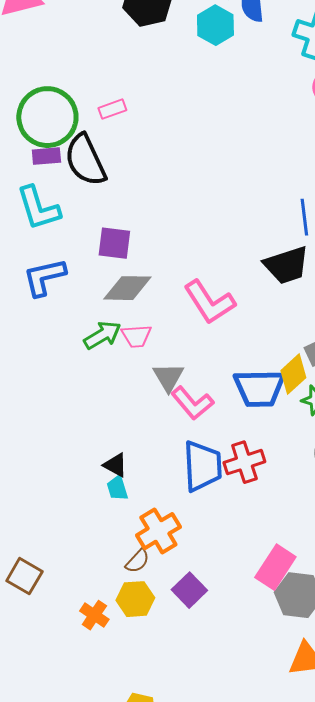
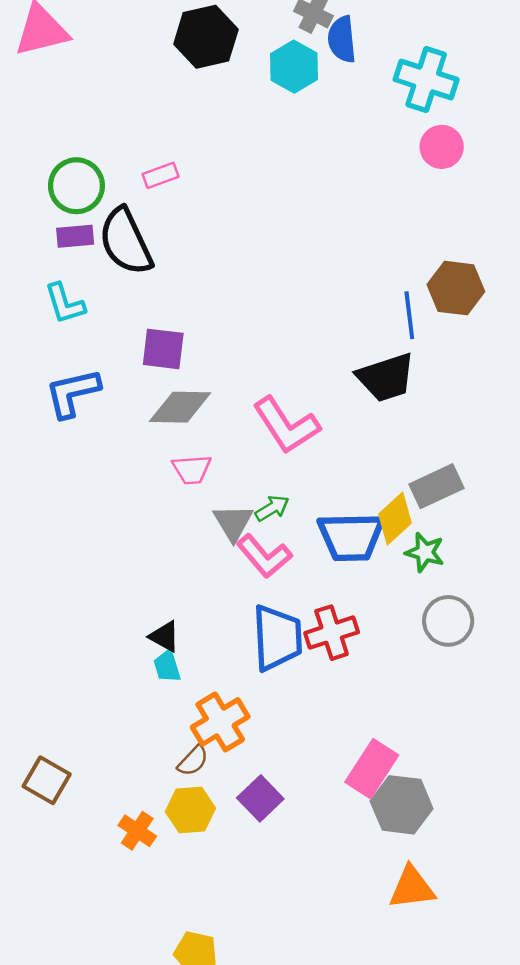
green circle: (47, 117) -> (76, 186), size x0.7
cyan L-shape: (38, 208) -> (65, 304), size x0.7
green arrow: (102, 335) -> (272, 508), moved, size x0.7

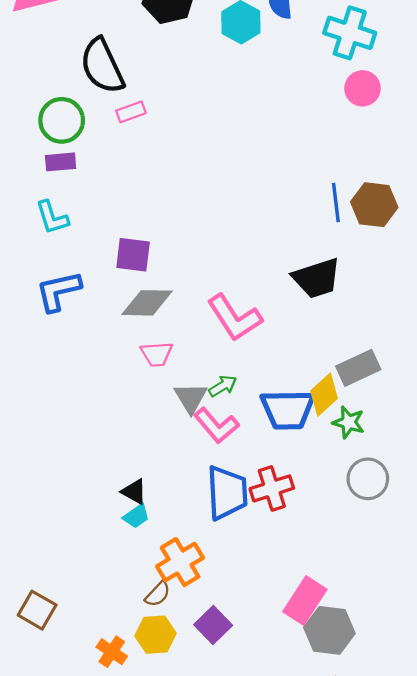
black semicircle: (126, 241) -> (102, 66), moved
blue line: (409, 315) -> (336, 203), moved
cyan trapezoid: (167, 666) -> (136, 516), turned -108

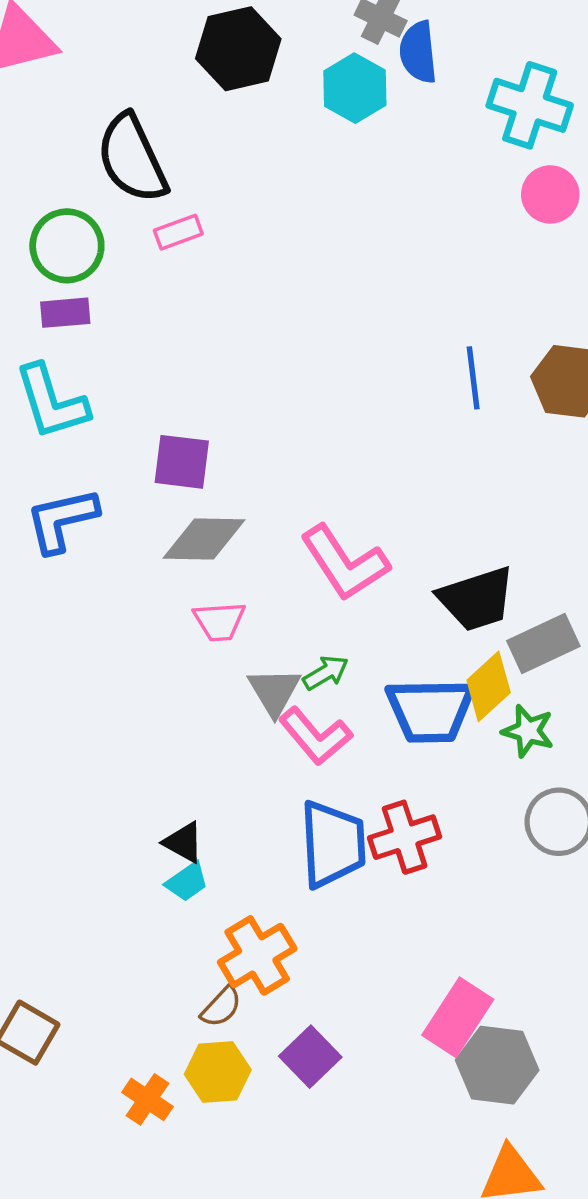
blue line: (336, 203) -> (473, 378), moved
cyan L-shape: (52, 217) -> (51, 402), size x1.4
black trapezoid: (317, 278) -> (477, 599), moved

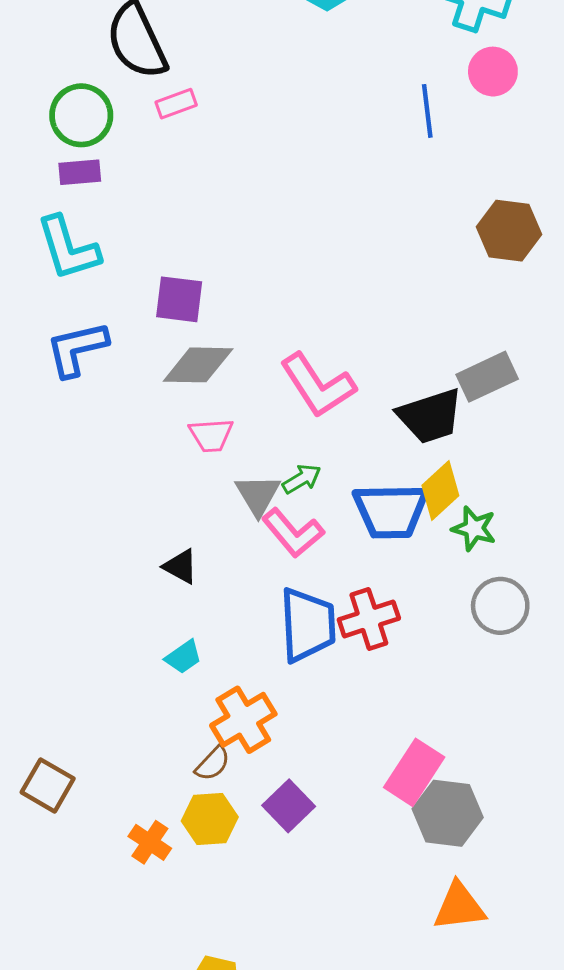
blue line: (473, 378) -> (427, 111), moved
gray rectangle: (543, 644) -> (487, 377), moved
black triangle: (183, 842) -> (181, 566), moved

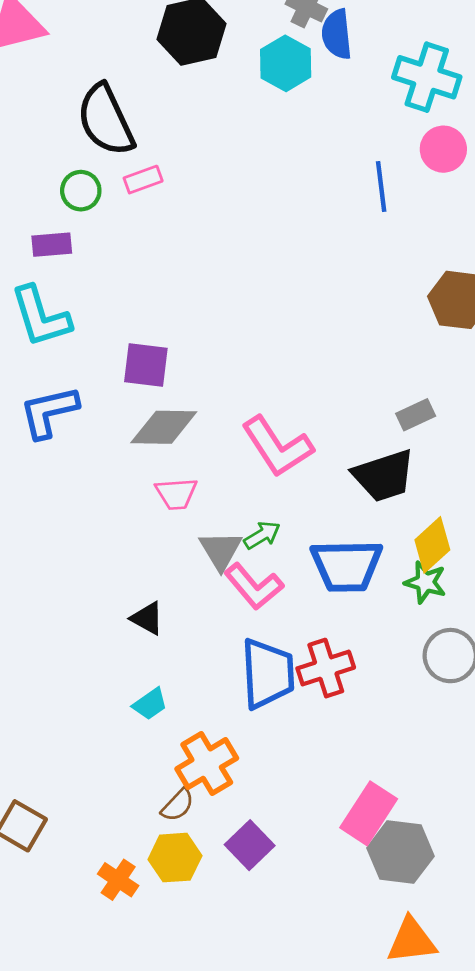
green circle: (81, 115) -> (81, 191), moved, size x0.7
gray rectangle: (487, 377) -> (416, 415), moved, size x0.7
yellow diamond: (440, 491) -> (432, 545), moved

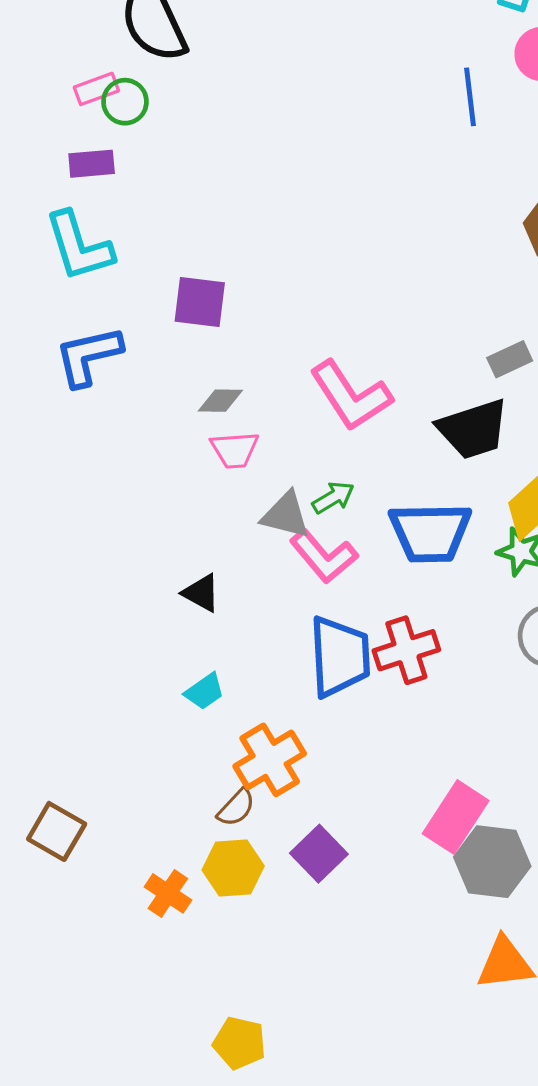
pink rectangle: (143, 180) -> (96, 89), moved
gray diamond: (164, 427) -> (220, 401), moved, size x0.6
gray triangle: (221, 550) -> (286, 515), turned -45

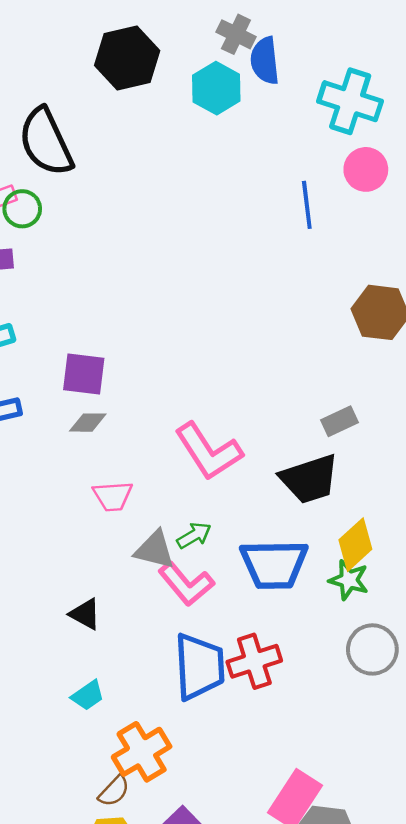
gray diamond: (220, 401) -> (88, 423), moved

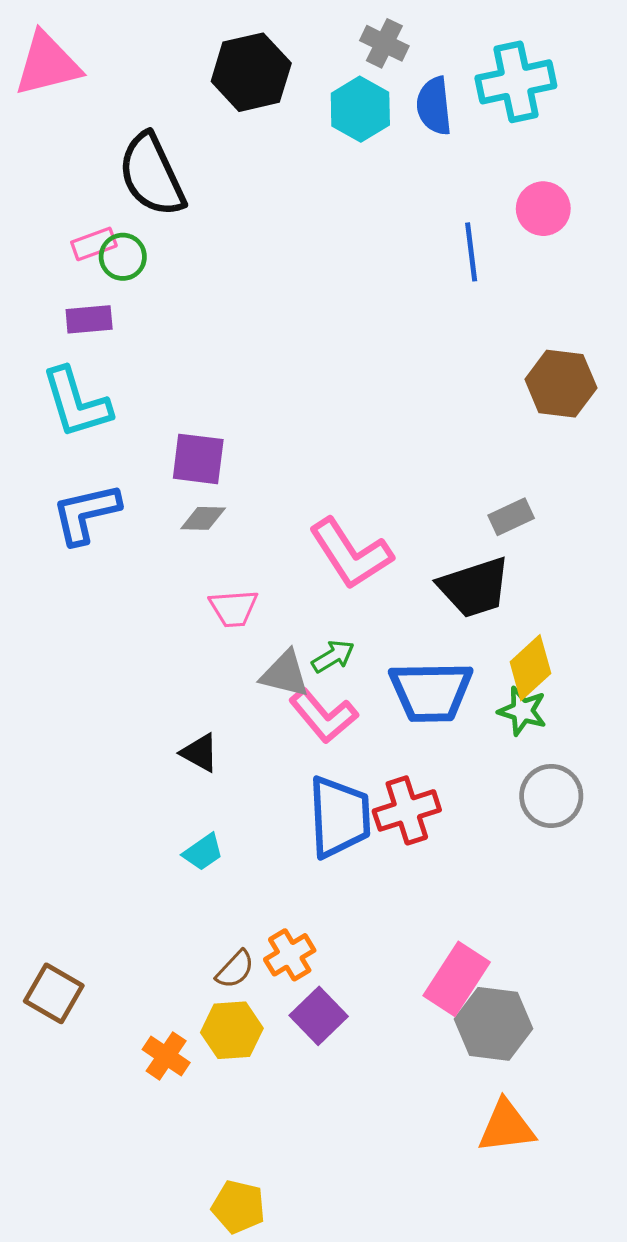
blue semicircle: (265, 61) -> (434, 106), moved
cyan cross: (350, 101) -> (516, 82), moved, turned -30
orange cross: (142, 752) -> (290, 955), moved, size x0.7

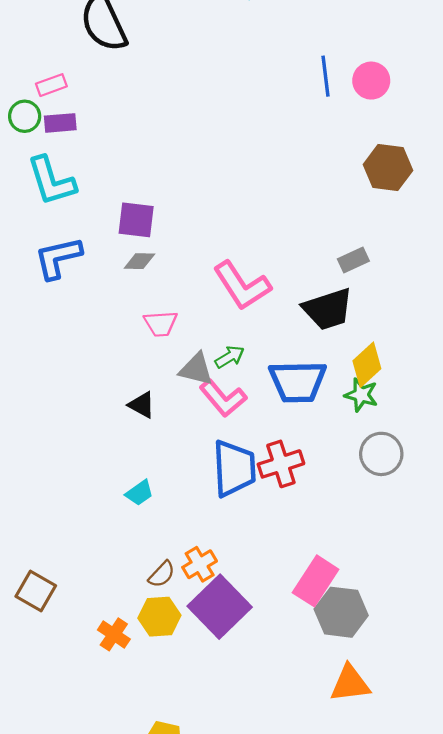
pink circle: (543, 209) -> (371, 81), moved
pink rectangle: (94, 244) -> (51, 85), moved
green circle: (123, 257) -> (25, 116), moved
black triangle: (200, 753) -> (142, 405), moved
purple square: (319, 1016) -> (220, 607), size x1.6

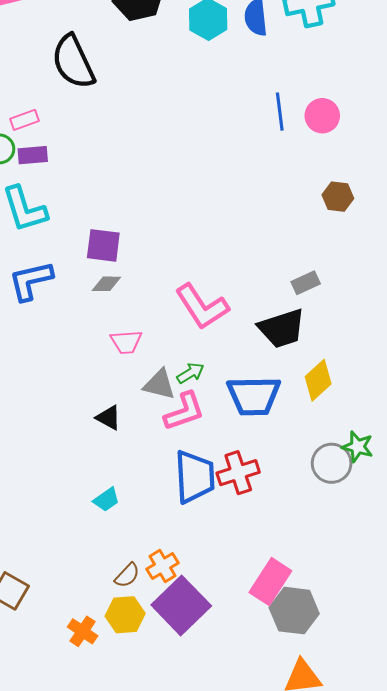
brown hexagon: (388, 167) -> (338, 197), size x0.7
green star: (361, 395) -> (358, 447), moved
pink L-shape: (223, 398) -> (184, 411), turned -69

